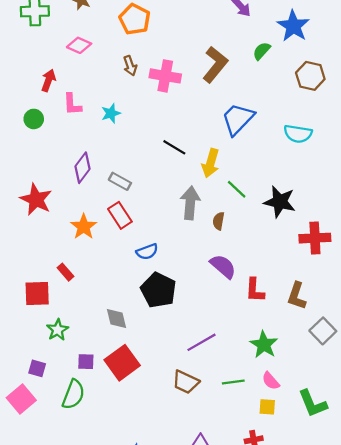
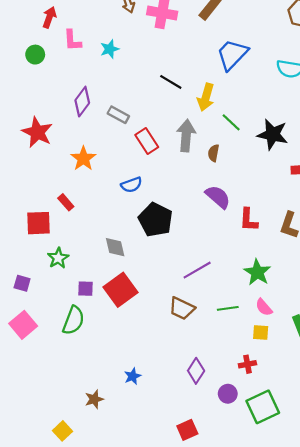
red rectangle: (120, 215) -> (147, 141), moved
blue semicircle: (147, 252) -> (131, 185), moved
purple square: (37, 368) -> (22, 283), moved

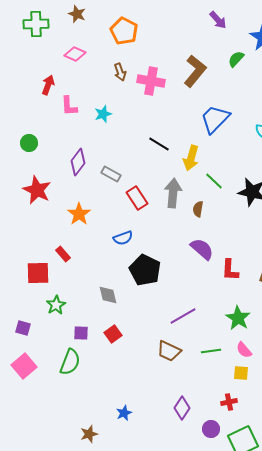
green circle: (35, 55) -> (29, 143), moved
red square: (121, 290) -> (113, 334), size x0.6

